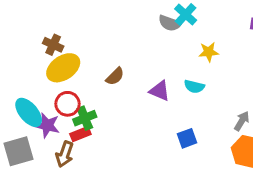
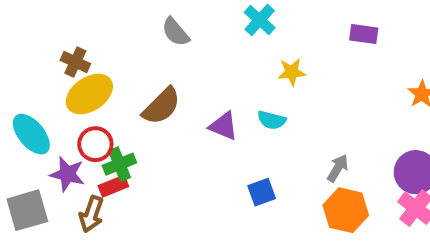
gray semicircle: (170, 23) -> (176, 32), moved, turned 30
brown semicircle: (115, 76) -> (161, 106), size x1.5
cyan ellipse: (29, 112) -> (31, 134), moved

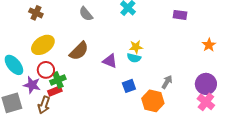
brown cross: (75, 62) -> (36, 13), moved
yellow star: (292, 72) -> (136, 47), moved
blue square: (262, 192) -> (129, 86), moved
orange hexagon: (346, 210) -> (153, 101), moved

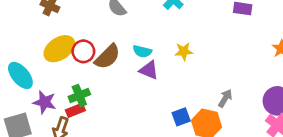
cyan semicircle: (134, 58) -> (142, 51), moved
red circle: (46, 70) -> (83, 51), moved
blue square: (129, 86) -> (181, 117), moved

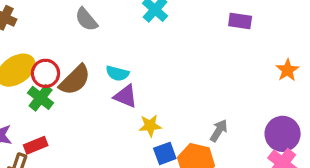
yellow star: (184, 51) -> (150, 126), moved
green cross: (79, 96) -> (41, 98), moved, turned -30

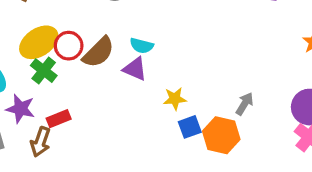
purple triangle: (126, 96) -> (135, 69), moved
green cross: (41, 98) -> (44, 71), moved

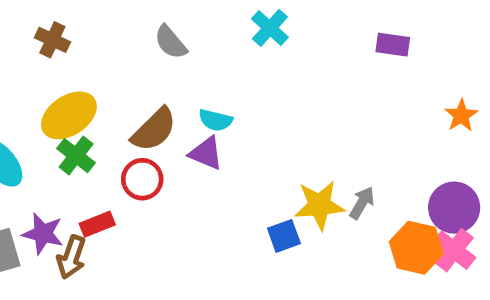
red circle: (69, 46) -> (142, 179), moved
yellow star: (175, 99) -> (319, 205), moved, size x1.5
purple star: (20, 109) -> (43, 234), moved
orange hexagon: (221, 135) -> (416, 248), moved

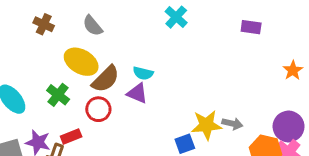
gray semicircle: (171, 42) -> (93, 26), moved
yellow ellipse: (69, 115) -> (81, 62), moved, turned 64
gray arrow: (362, 203) -> (232, 124), turned 72

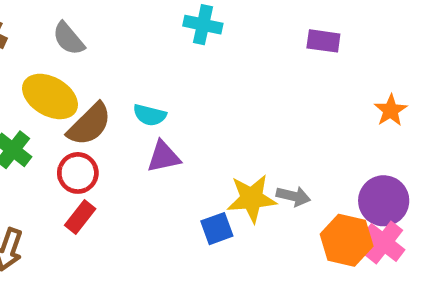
cyan cross: (176, 17) -> (203, 25), turned -30
purple triangle: (137, 93) -> (164, 157), moved, turned -35
red rectangle: (71, 137) -> (80, 217), moved, turned -30

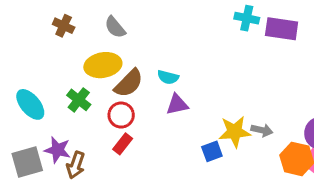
cyan cross: (203, 25) -> (247, 18), moved
purple rectangle: (323, 41) -> (282, 29), size x1.5
yellow ellipse: (50, 96) -> (103, 65), turned -40

